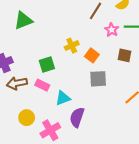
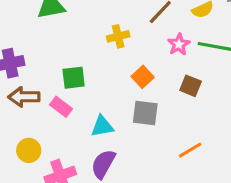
yellow cross: (72, 46) -> (118, 36), moved
cyan triangle: (63, 98) -> (102, 126), moved

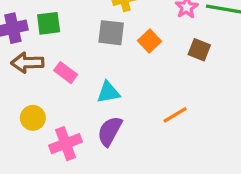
green square: (74, 78) -> (49, 23), moved
gray square: (145, 113) -> (111, 33), moved
orange line: (190, 150) -> (175, 115), moved

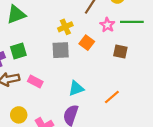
orange square: (150, 41) -> (87, 43), moved
cyan triangle: (108, 92) -> (76, 88), moved

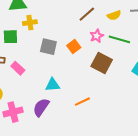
yellow cross: (65, 27) -> (30, 23), moved
brown square: (120, 51) -> (102, 63), size x1.5

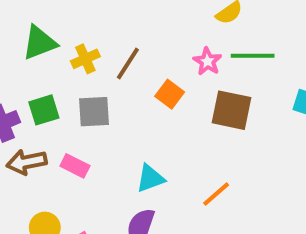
brown line: (87, 14) -> (128, 63), moved
yellow cross: (30, 23) -> (85, 59), moved
gray square: (48, 47) -> (94, 112), moved

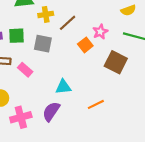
pink star: (207, 61) -> (100, 32), moved

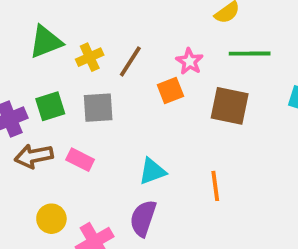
orange square: (85, 45) -> (170, 91), turned 32
orange line: (96, 104) -> (215, 186), turned -56

